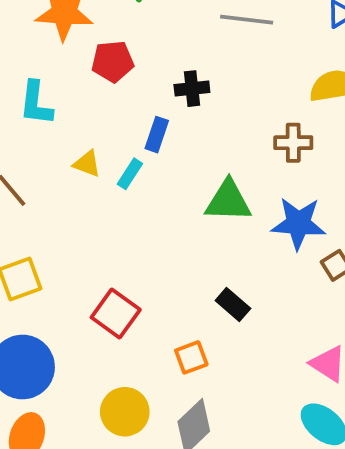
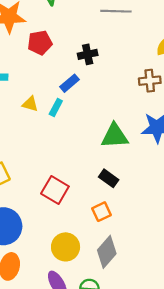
blue rectangle: (157, 135) -> (69, 83), turned 36
green triangle: (228, 201) -> (115, 136), moved
black rectangle: (233, 304) -> (109, 178), moved

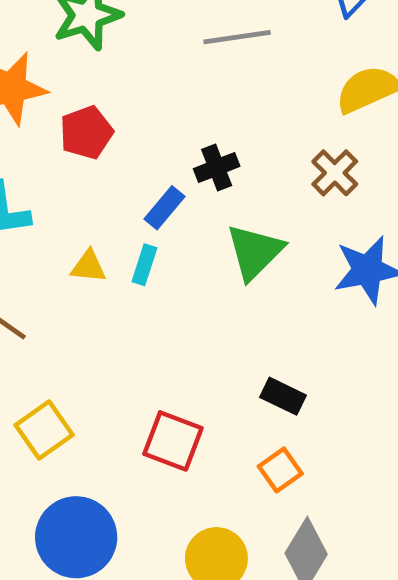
black cross: (88, 54) -> (217, 168), moved
brown cross: (150, 81) -> (335, 173), turned -30
green triangle: (115, 136) -> (255, 252), moved, turned -32

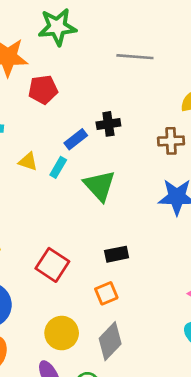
brown cross: (335, 173) -> (171, 141), turned 30
green triangle: (255, 252) -> (99, 186), moved, turned -40
black rectangle: (283, 396) -> (117, 254), turned -50

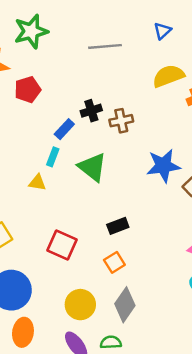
brown cross: (171, 141) -> (121, 121), moved
yellow triangle: (28, 162) -> (37, 183), moved

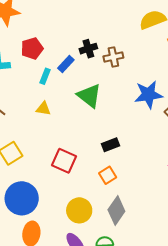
red pentagon: (28, 90) -> (32, 48), moved
cyan rectangle: (53, 157) -> (45, 76), moved

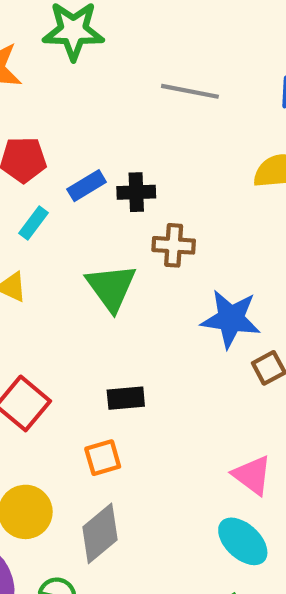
brown cross: (113, 57) -> (174, 245), moved
blue rectangle: (66, 64) -> (87, 186), moved

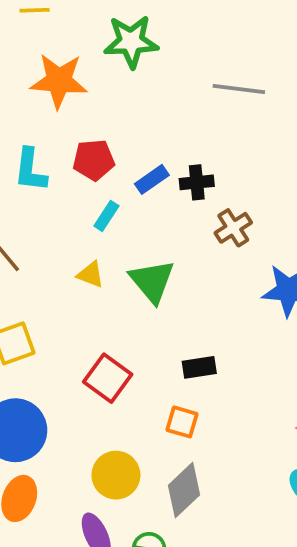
brown cross: (174, 245) -> (233, 228), turned -33
green triangle: (111, 287) -> (152, 281), moved
orange square: (103, 458) -> (182, 422), turned 36

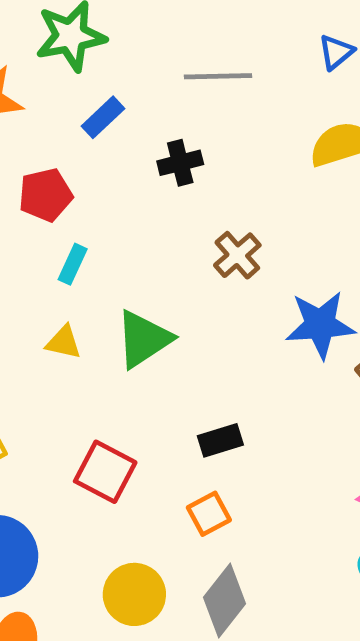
blue rectangle: (152, 179) -> (103, 117), moved
black cross: (197, 182) -> (180, 163), moved
green triangle: (152, 281) -> (144, 339), turned 45
orange square: (182, 422) -> (209, 514), turned -36

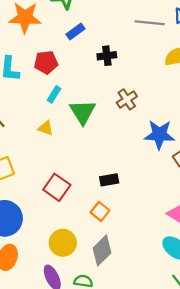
gray line: (218, 76) -> (150, 23), moved
green triangle: (144, 339) -> (83, 112), moved, turned -36
orange square: (209, 514) -> (100, 211), turned -30

